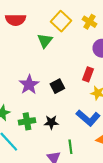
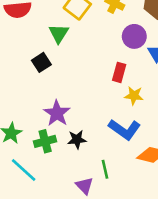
purple star: (29, 85) -> (57, 113), moved
black square: (57, 86) -> (41, 62), moved

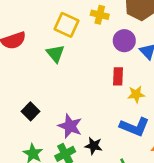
black square: (41, 62) -> (30, 111), moved
black star: (77, 140) -> (94, 146), turned 30

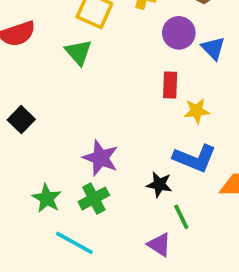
black square: (30, 111) -> (21, 120), moved
black star: (94, 146) -> (159, 184), moved

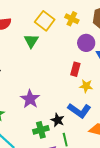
green cross: (94, 198) -> (41, 130), moved

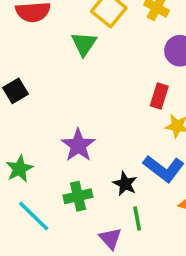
green cross: (41, 130) -> (78, 196), moved

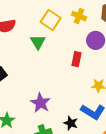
red rectangle: (159, 96) -> (77, 59), moved

